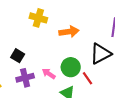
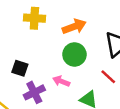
green circle: (71, 67) -> (74, 54), moved

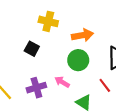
black square: (20, 68) -> (32, 49), moved

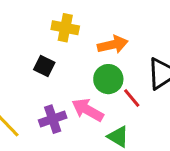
pink arrow: (62, 82) -> (88, 110), size x1.5
red line: (105, 85) -> (132, 98), moved

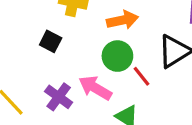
purple cross: (53, 119) -> (59, 97), turned -36

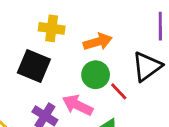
black square: (51, 41) -> (34, 66), size x1.6

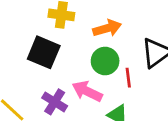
red line: (119, 91) -> (128, 78), turned 36

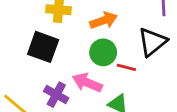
red line: (128, 78) -> (126, 67), turned -66

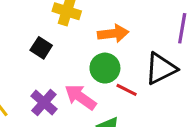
black square: (43, 47) -> (41, 48), size x0.6

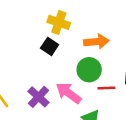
black square: (41, 48) -> (50, 46), moved
red line: (127, 90) -> (106, 88), turned -30

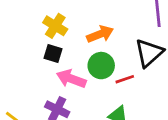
yellow cross: (59, 22) -> (55, 26), turned 30
pink arrow: (69, 93) -> (71, 79), moved

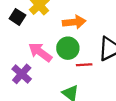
black square: (53, 54) -> (17, 17), moved

